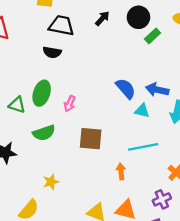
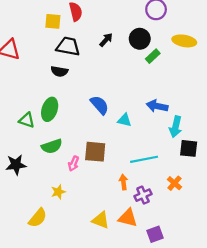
blue semicircle: (126, 88) -> (100, 105), moved
pink arrow: (70, 104) -> (73, 164), moved
cyan triangle: (142, 111) -> (125, 120), moved
purple cross: (162, 199) -> (143, 195), moved

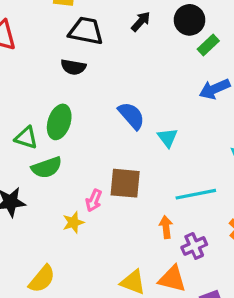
blue arrow: (157, 106) -> (215, 89), moved, turned -36
cyan triangle: (125, 120) -> (168, 138), turned 40
green semicircle: (52, 146) -> (47, 167), moved
yellow star: (58, 192) -> (73, 222), moved

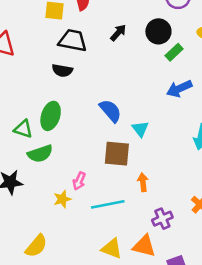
brown square: (125, 183) -> (117, 154), moved
cyan line: (196, 194) -> (108, 204), moved
orange arrow: (166, 227) -> (143, 182), moved

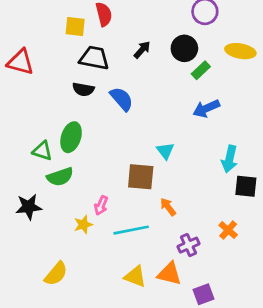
blue semicircle: (110, 111) -> (122, 99), moved
orange arrow: (143, 182) -> (168, 207), turned -30

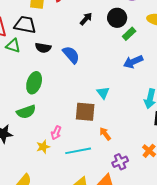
black trapezoid: (94, 58) -> (25, 25), moved
green triangle: (42, 151) -> (13, 46), moved

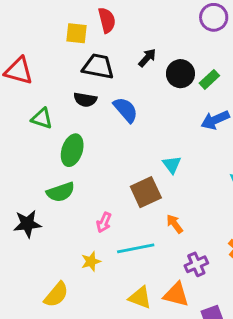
black circle: (117, 18) -> (180, 74), moved
black trapezoid: (25, 25) -> (98, 66), moved
green triangle: (13, 46) -> (42, 118), moved
brown square: (85, 112) -> (146, 192), turned -30
yellow star: (43, 147) -> (91, 261), moved

